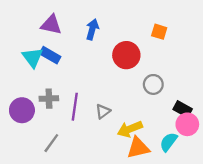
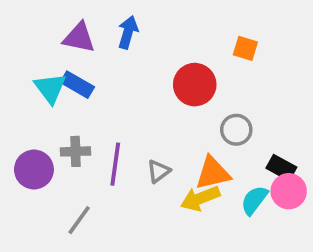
blue arrow: (92, 29) -> (128, 32), moved
cyan semicircle: (169, 142) -> (254, 200), moved
orange triangle: (138, 148) -> (213, 173), moved

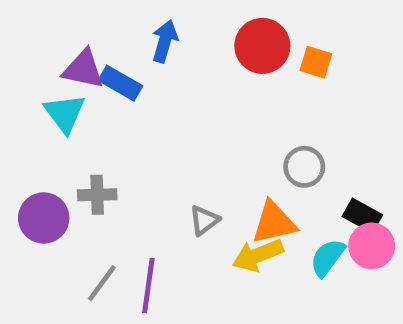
purple triangle: (79, 38) -> (83, 69), moved
blue rectangle: (77, 85) -> (120, 83), moved
red circle: (195, 85) -> (262, 46), moved
purple line: (115, 164) -> (148, 285), moved

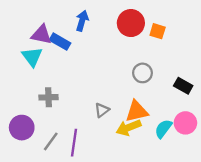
gray circle: (304, 167) -> (142, 73), moved
black rectangle: (362, 216) -> (183, 86), moved
purple circle: (44, 218) -> (22, 128), moved

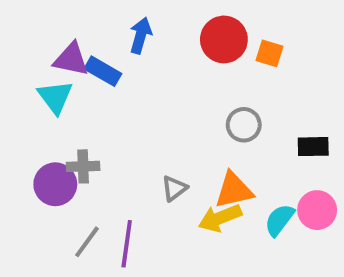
black rectangle: (183, 86) -> (313, 147), turned -30
purple circle: (22, 128) -> (55, 184), moved

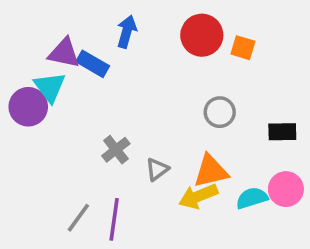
gray cross: (83, 166) -> (116, 150), moved, turned -36
purple circle: (55, 184) -> (28, 107), moved
cyan semicircle: (279, 220) -> (252, 198), turned 36

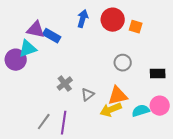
blue arrow: (127, 32) -> (83, 19), moved
cyan triangle: (50, 87) -> (28, 49), turned 48

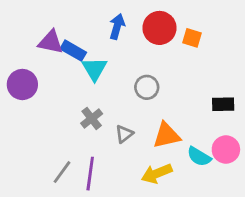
cyan triangle: (28, 49) -> (94, 69), moved, turned -42
gray circle: (123, 63) -> (147, 87), moved
yellow arrow: (111, 110) -> (157, 174), moved
cyan semicircle: (141, 111) -> (199, 157), turned -132

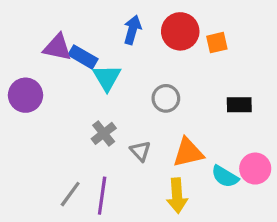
orange square: (192, 38) -> (217, 43), turned -30
black rectangle: (223, 104) -> (239, 105), moved
gray triangle: (124, 134) -> (140, 151), turned -36
yellow arrow: (157, 174) -> (177, 196), turned -72

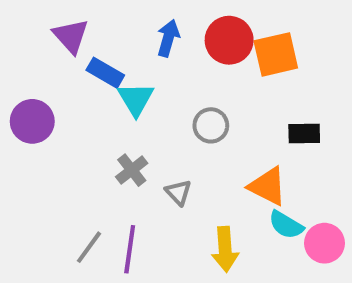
orange square: (217, 43) -> (276, 54), size x1.6
purple triangle: (57, 47) -> (71, 36), moved, turned 36
orange triangle: (188, 153) -> (268, 186), moved, turned 40
pink circle: (255, 169) -> (324, 243), moved

